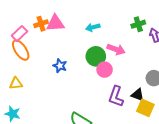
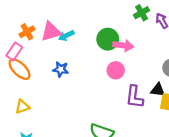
orange cross: (41, 24) -> (27, 32), moved
cyan arrow: (93, 27) -> (66, 36), moved
green circle: (96, 56) -> (108, 39), moved
blue star: (60, 66) -> (61, 69), moved

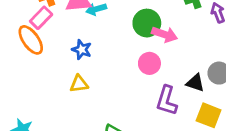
pink rectangle: (14, 51) -> (41, 18), moved
black triangle: (158, 90) -> (195, 83), moved
yellow triangle: (22, 107) -> (79, 84), moved

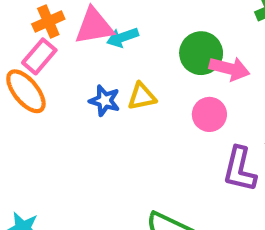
yellow triangle: (79, 84) -> (142, 96), moved

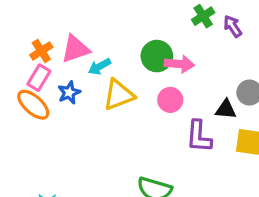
cyan arrow: (123, 37) -> (99, 67), moved
yellow triangle: (142, 96) -> (119, 95), size x1.5
blue star: (105, 101) -> (69, 93), moved, turned -30

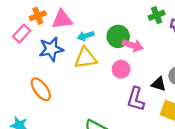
cyan arrow: (99, 67) -> (86, 36), moved
pink rectangle: (39, 78) -> (22, 34), moved
blue star: (69, 93) -> (51, 49), size x1.5
orange ellipse: (33, 105) -> (41, 89), moved

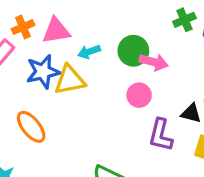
yellow triangle: (86, 58) -> (70, 80), moved

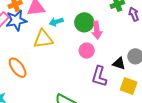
pink arrow: (154, 62) -> (97, 30), turned 66
blue star: (43, 72) -> (16, 20), moved

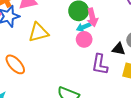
cyan arrow: (56, 22) -> (84, 27), moved

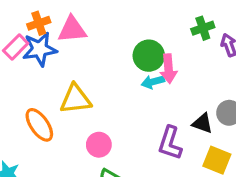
yellow triangle: (38, 32) -> (76, 99), moved
pink circle: (84, 39) -> (99, 145), moved

